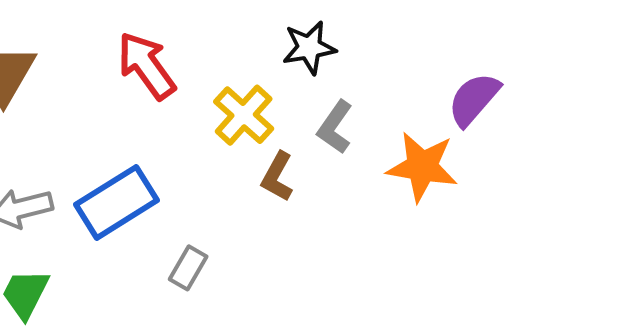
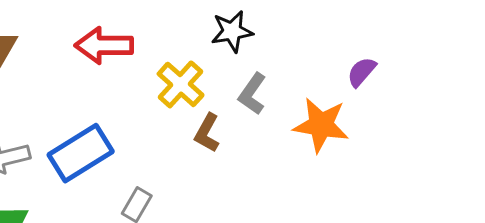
red arrow: (146, 65) -> (104, 45), turned -54
purple semicircle: (474, 99) -> (362, 72), size x0.7

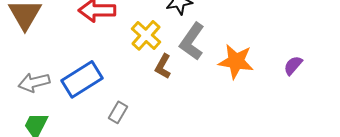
purple semicircle: (362, 72) -> (293, 65), moved
gray L-shape: (252, 94) -> (192, 41), size x1.4

